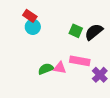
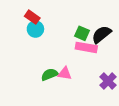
pink rectangle: (80, 61) -> (86, 47), moved

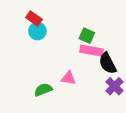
black semicircle: (102, 34) -> (108, 63), moved, turned -78
green semicircle: (50, 75) -> (43, 90), moved

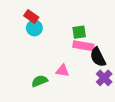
green square: (87, 36) -> (79, 32), turned -32

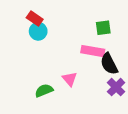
green square: (79, 32) -> (103, 28), moved
pink triangle: (62, 71) -> (70, 79), turned 40

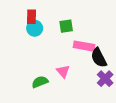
red rectangle: (35, 18) -> (31, 17), turned 56
green square: (103, 28) -> (66, 26), moved

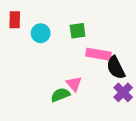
red rectangle: (31, 17) -> (15, 20), moved
green semicircle: (40, 82) -> (60, 95), moved

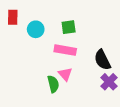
pink rectangle: (99, 54) -> (65, 50), moved
green semicircle: (60, 95) -> (53, 84), turned 98

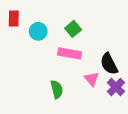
green square: (69, 27) -> (73, 29), turned -32
pink triangle: (65, 74) -> (92, 79), moved

